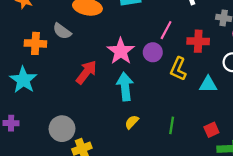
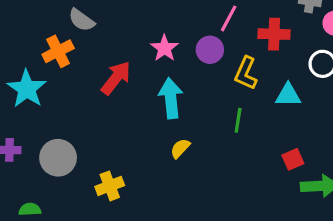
orange cross: (35, 43) -> (58, 51), moved, turned -30
pink star: (121, 51) -> (164, 48), size x0.7
green line: (172, 125) -> (238, 120), moved
gray circle: (62, 129) -> (58, 158), moved

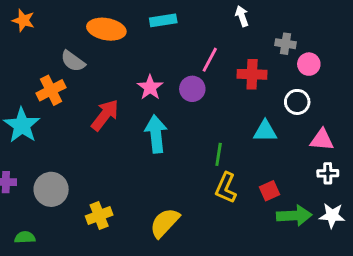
yellow L-shape: (246, 73) -> (226, 188), moved
yellow semicircle: (180, 148) -> (165, 223), moved, size x1.6

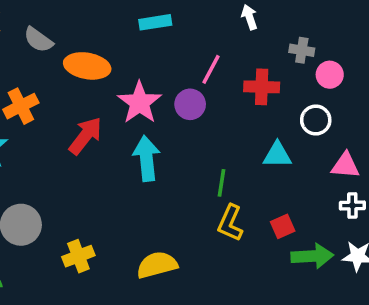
orange ellipse: (106, 29) -> (87, 66), moved
gray semicircle: (73, 61) -> (38, 40), moved
pink star: (150, 87) -> (139, 103), size x1.4
yellow semicircle: (165, 223) -> (157, 265), turned 32

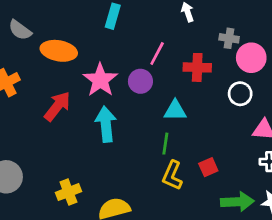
cyan rectangle: (155, 22) -> (113, 16), turned -65
pink circle: (330, 75) -> (251, 58), size x1.4
cyan triangle: (277, 155) -> (175, 110), moved
red square: (283, 226) -> (208, 167), moved
yellow cross: (78, 256) -> (68, 192), moved

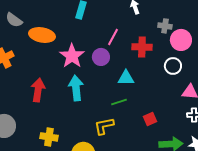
red arrow: (57, 106) -> (38, 90), moved, turned -30
green line: (165, 144) -> (119, 102), turned 63
yellow L-shape: (172, 175) -> (104, 126), moved, turned 55
yellow cross: (68, 192) -> (49, 137), turned 30

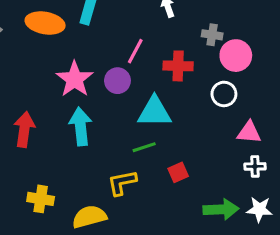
orange ellipse: (42, 35) -> (45, 23), moved
cyan triangle: (126, 78) -> (154, 112), size x1.4
red square: (150, 119) -> (178, 172), moved

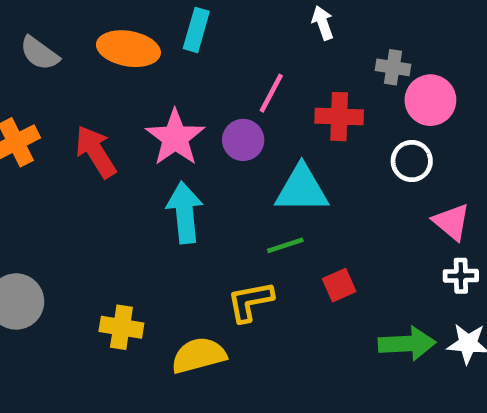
red arrow: (24, 129) -> (96, 152), moved, turned -40
pink triangle: (249, 132) -> (452, 222), turned 35

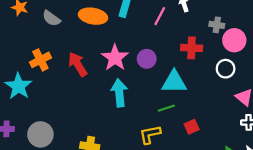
pink line: (271, 93) -> (160, 16), moved

